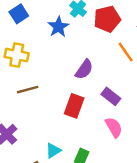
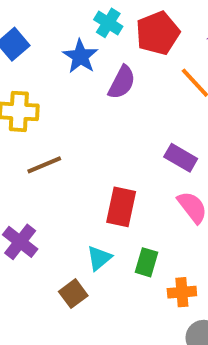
purple semicircle: (84, 69) -> (122, 82), moved
red rectangle: (74, 106) -> (121, 207), moved

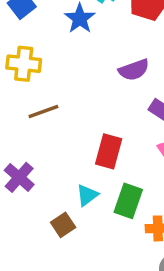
purple semicircle: (122, 82) -> (134, 70), moved, turned 40
green rectangle: (147, 262) -> (128, 201), size x1.4

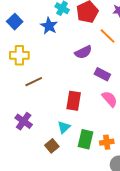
green rectangle: (128, 201) -> (86, 139), moved

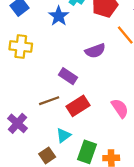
purple rectangle: (102, 74) -> (68, 76), moved
brown line: (34, 82) -> (49, 101), moved
red rectangle: (74, 101) -> (78, 106), turned 42

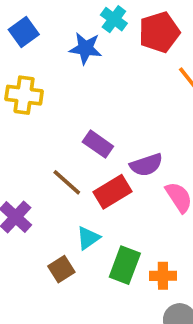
blue star: (59, 16) -> (86, 48), turned -30
purple semicircle: (95, 51) -> (146, 165), moved
brown line: (49, 101) -> (67, 182), turned 60

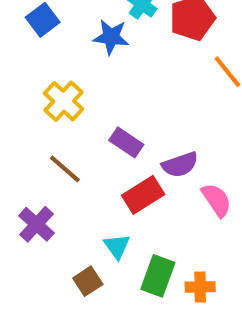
yellow cross: (24, 95) -> (64, 101), moved, turned 36
brown line: (67, 182) -> (65, 169), moved
cyan triangle: (88, 238) -> (117, 246), turned -30

